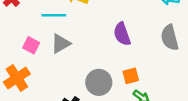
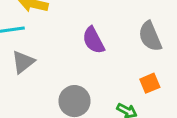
orange square: (131, 76) -> (150, 83), moved

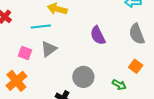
orange square: (150, 83) -> (136, 66), turned -32

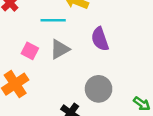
purple semicircle: (98, 35) -> (100, 39), moved

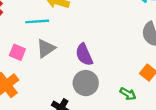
purple semicircle: (100, 39) -> (84, 55), moved

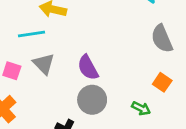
gray triangle: (46, 48) -> (44, 64), turned -36

